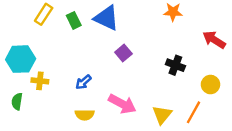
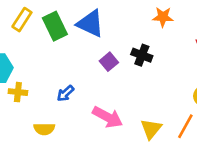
green rectangle: (74, 20) -> (55, 26), size x1.5
black cross: (175, 65) -> (142, 55), moved
yellow semicircle: (85, 115) -> (44, 129), moved

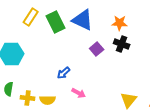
orange star: (163, 17) -> (120, 23), moved
yellow cross: (18, 92) -> (28, 98), moved
pink arrow: (108, 117) -> (79, 93), moved, size x0.6

